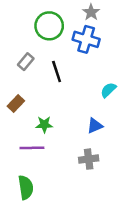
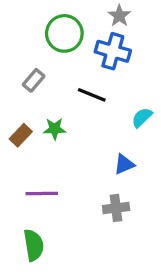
black line: (57, 71) -> (92, 95), moved, turned -50
green star: (44, 124) -> (55, 129), moved

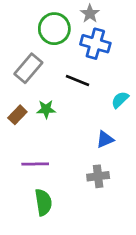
gray star: (119, 16) -> (90, 14), moved
gray rectangle: (34, 80) -> (28, 68), size x1.5
green semicircle: (34, 245) -> (43, 202), moved

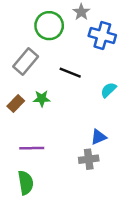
blue cross: (95, 44) -> (102, 36), moved
blue triangle: (105, 139) -> (99, 137), moved
green semicircle: (43, 202) -> (26, 183), moved

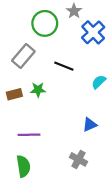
blue cross: (102, 36) -> (93, 32), turned 30
brown rectangle: (16, 104) -> (14, 94), turned 32
gray cross: (89, 159) -> (78, 159), moved, turned 36

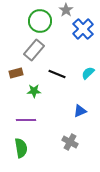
gray rectangle: (23, 56) -> (34, 50), moved
black line: (64, 66) -> (57, 74), moved
green star: (38, 90) -> (34, 91), moved
brown rectangle: (14, 94) -> (16, 73), moved

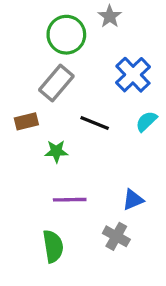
blue cross: (83, 29) -> (133, 75), moved
blue triangle: (80, 111) -> (133, 200), moved
purple line: (26, 120) -> (70, 200), moved
green semicircle: (21, 148) -> (53, 246), moved

